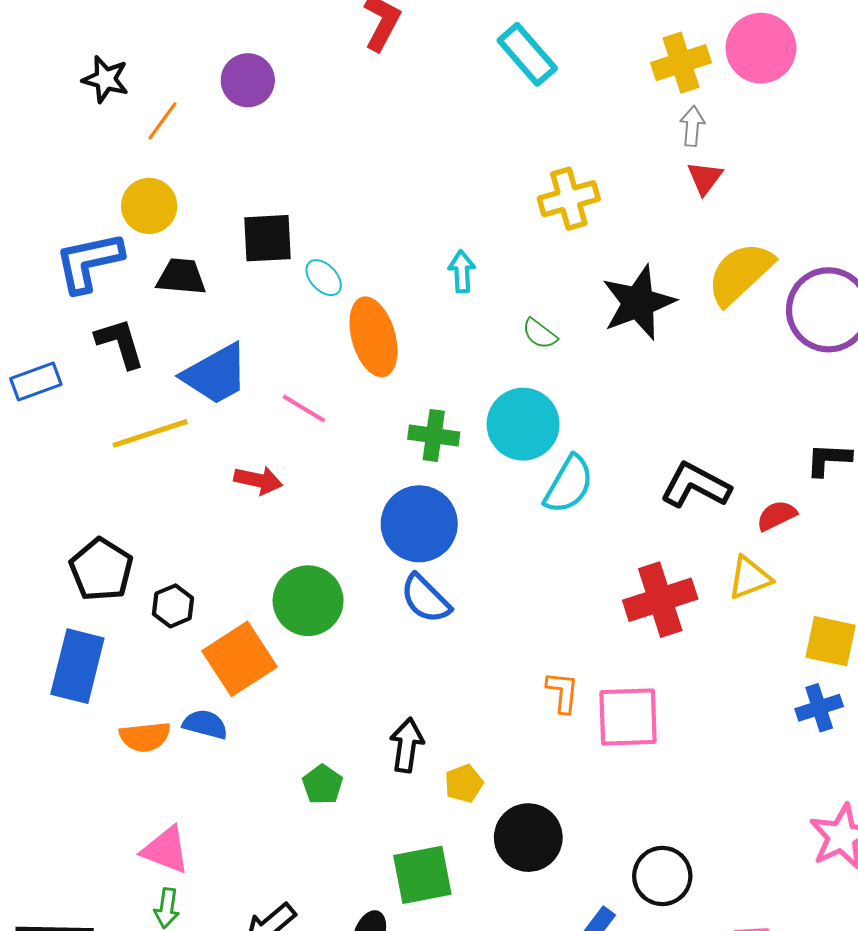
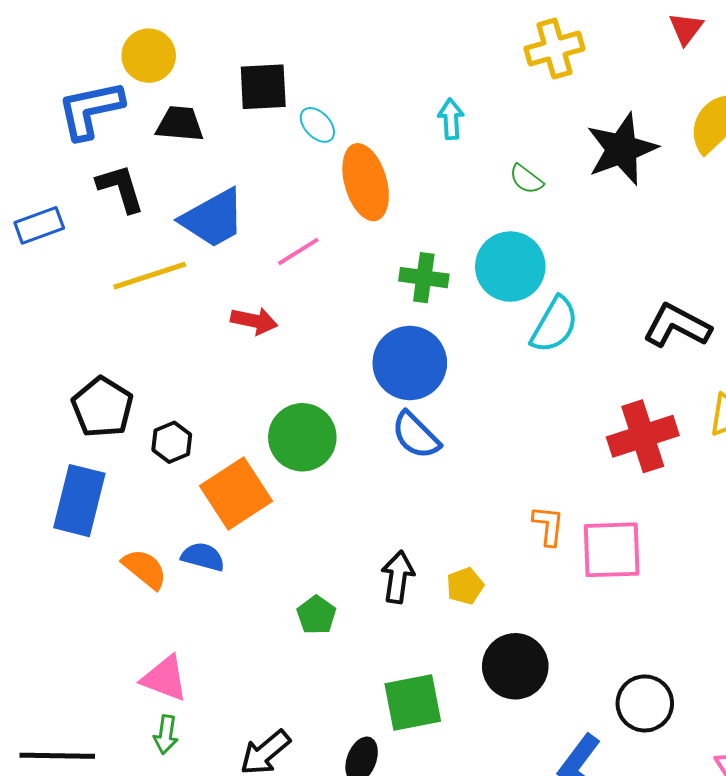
pink line: (304, 409) -> (298, 251), turned -63
orange semicircle: (145, 737) -> (145, 569), turned -135
yellow pentagon: (464, 784) -> (465, 586), moved

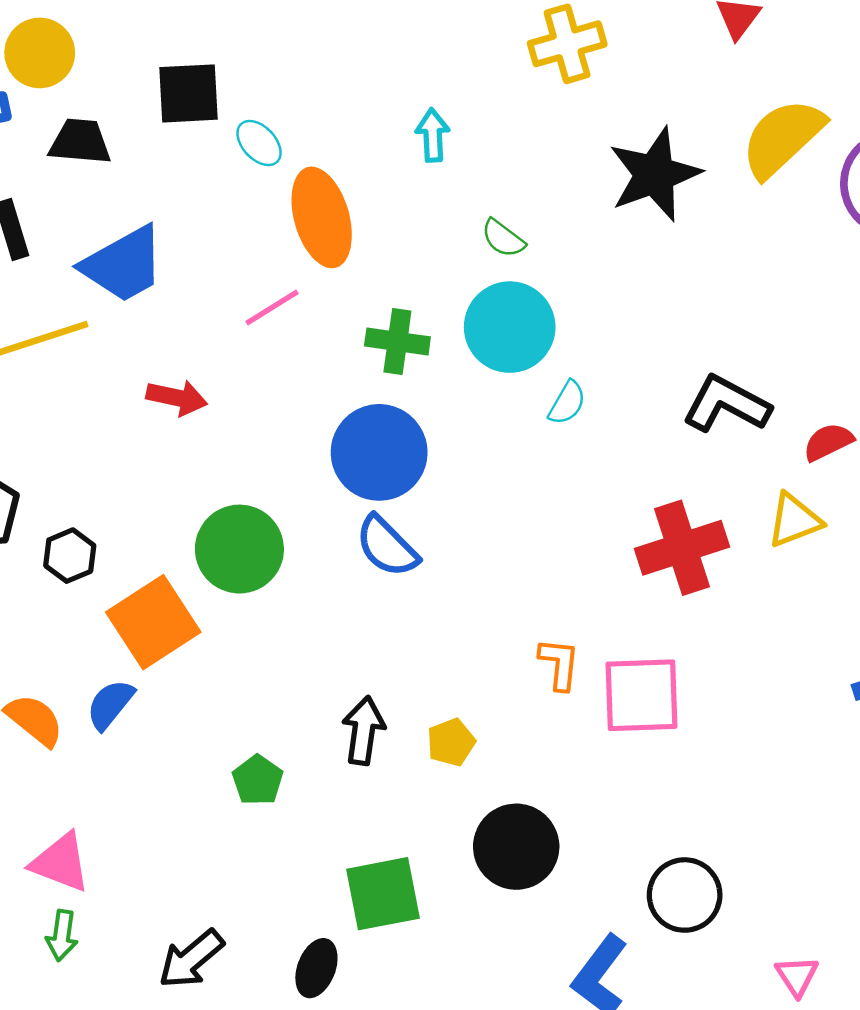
green semicircle: (526, 179) -> (503, 238), moved
pink line: (298, 251) -> (272, 308), moved
cyan semicircle: (554, 325) -> (567, 403), size x0.6
blue semicircle: (203, 557) -> (110, 704), turned -66

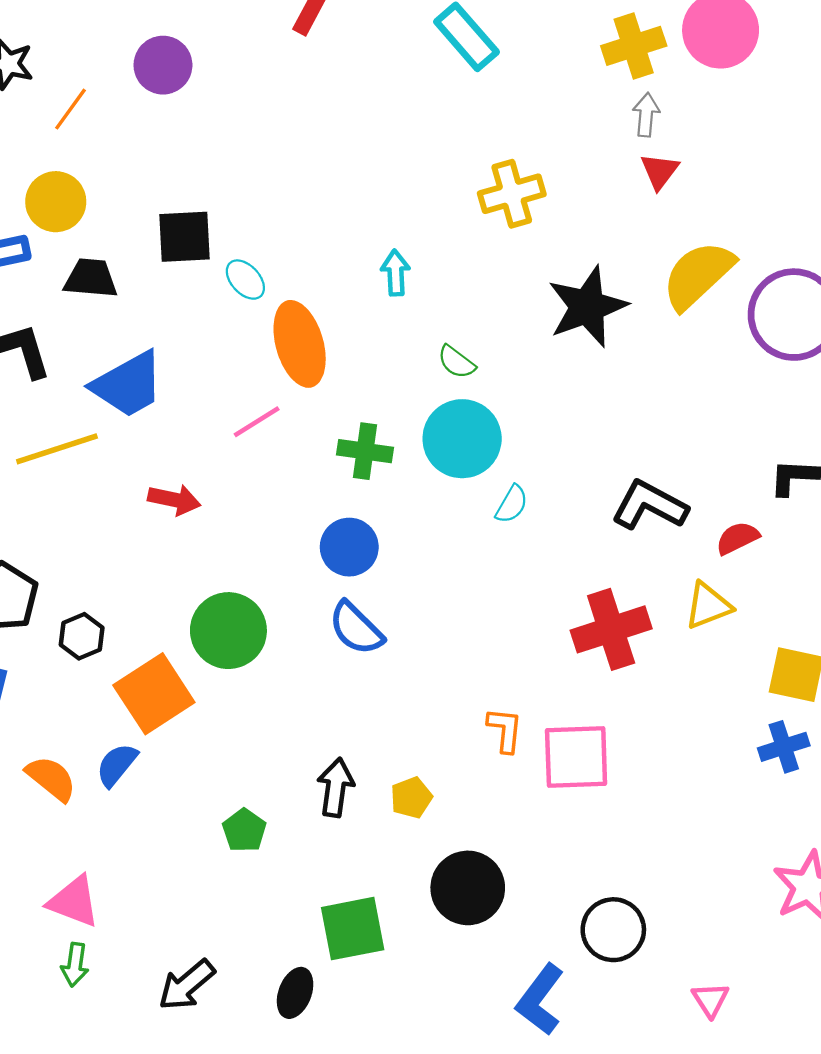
blue circle: (379, 452) -> (349, 547), size x0.7

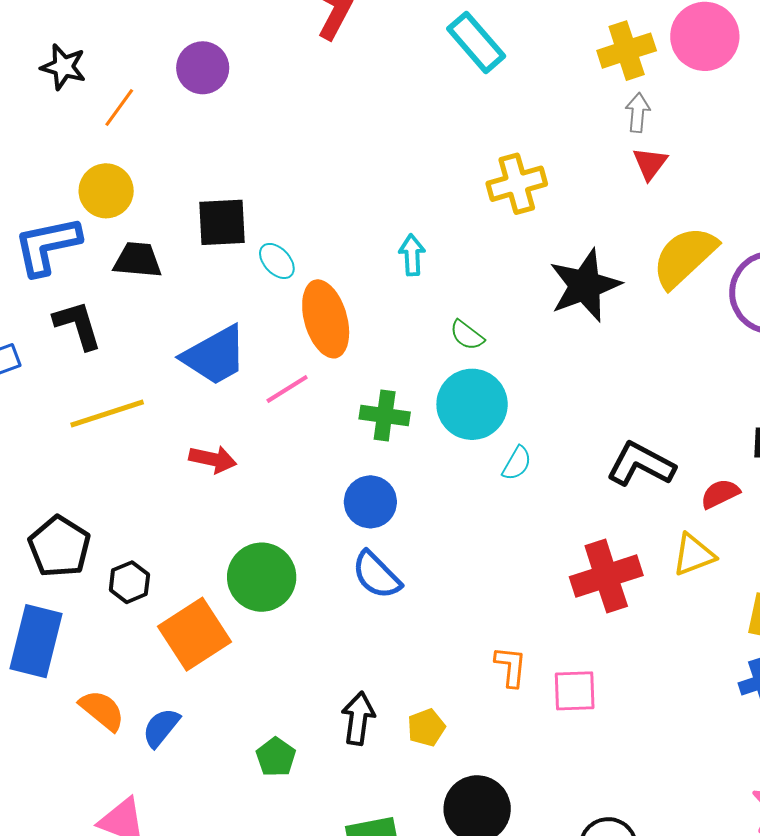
blue trapezoid: (128, 385) -> (215, 356), moved
pink square: (576, 757) -> (575, 691), size x0.7
blue semicircle: (117, 765) -> (161, 728), moved

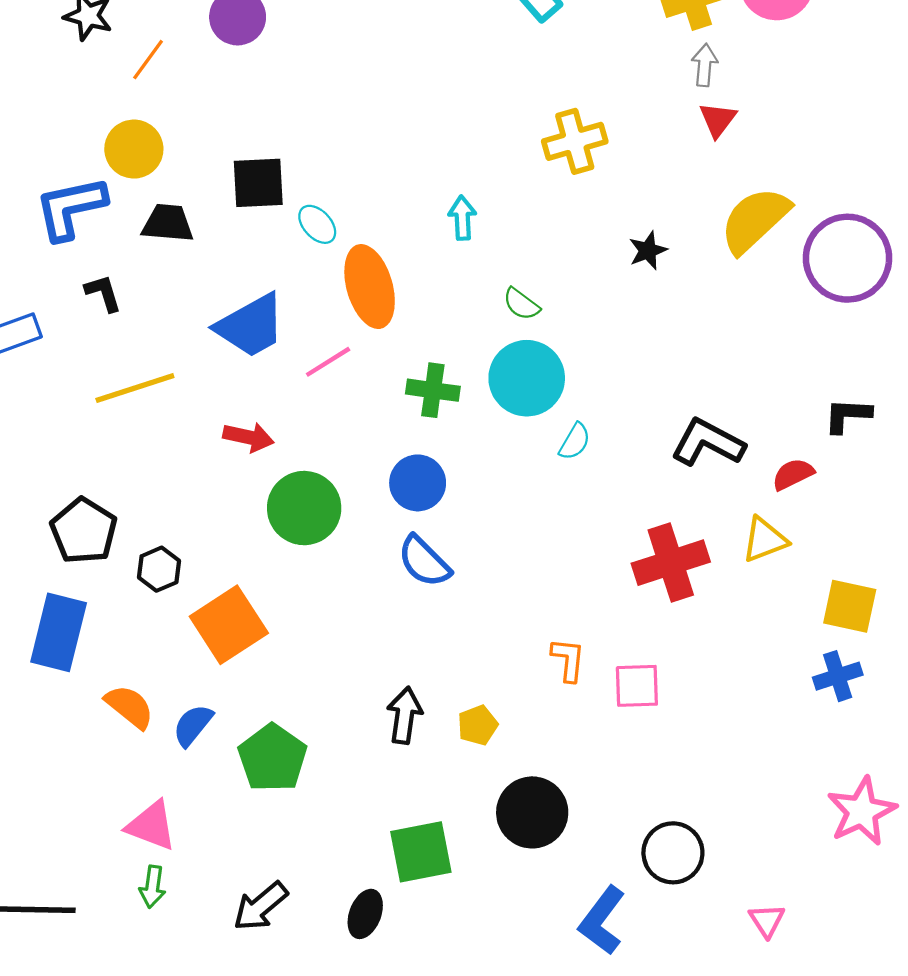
black star: (585, 285) -> (648, 251), size x0.5
black L-shape: (78, 325) -> (103, 293), size x0.7
green circle: (262, 577) -> (304, 508), moved
green pentagon: (276, 757) -> (272, 758), moved, size x1.6

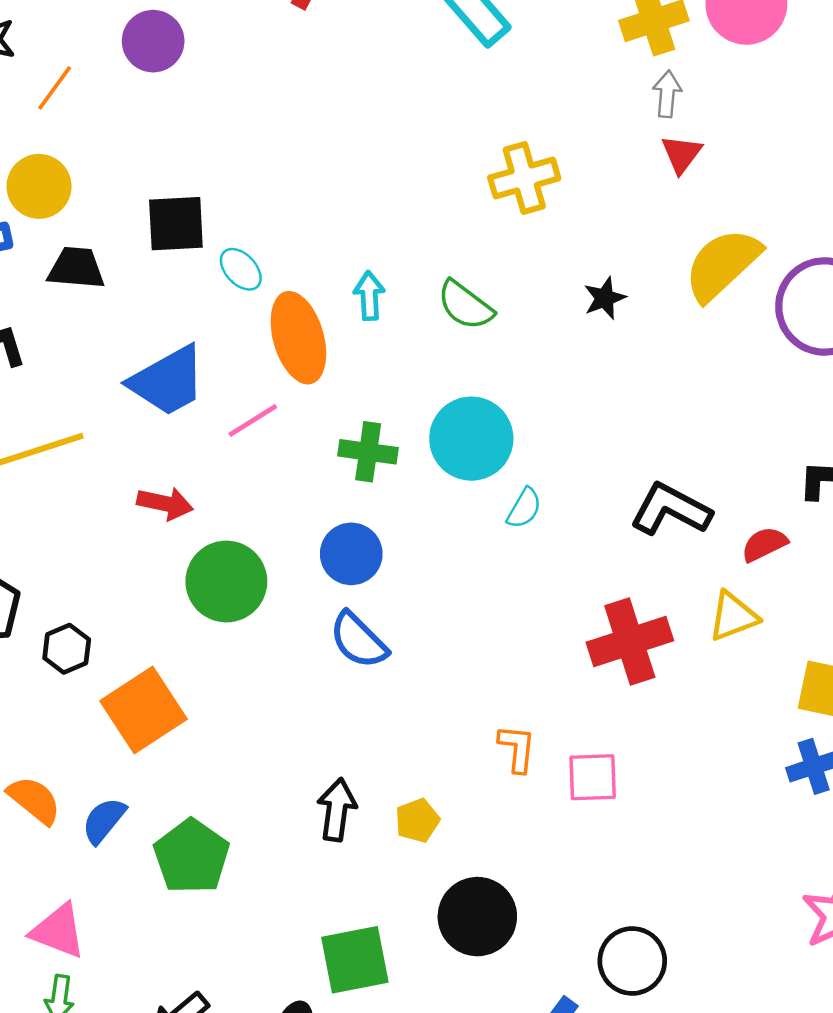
cyan arrow: (462, 218) -> (369, 296), moved
green semicircle: (521, 304) -> (465, 305), moved, size x1.4

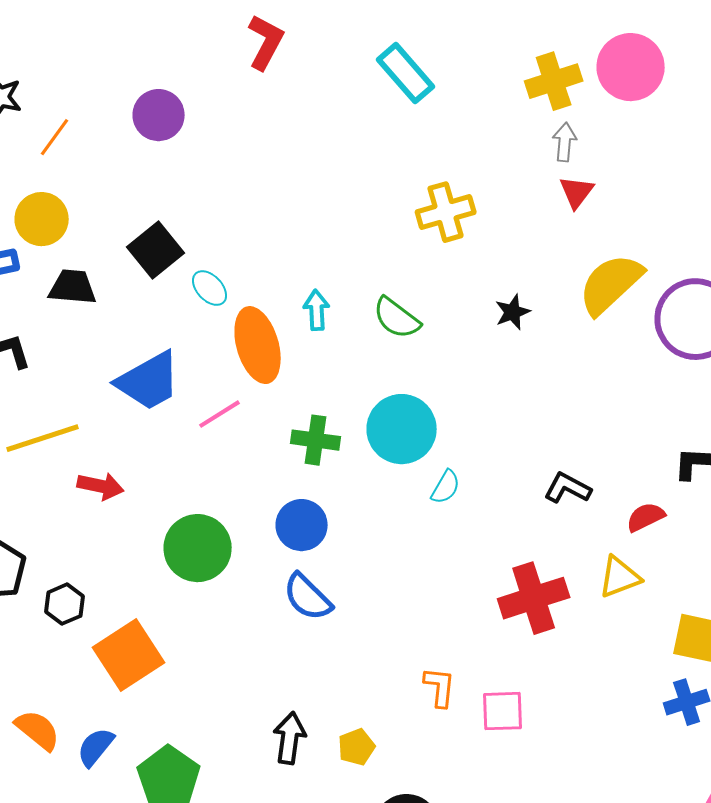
purple circle: (153, 41) -> (159, 115), moved
black square: (176, 224) -> (156, 250), turned -36
red arrow: (165, 503) -> (101, 486), moved
black L-shape: (671, 509) -> (568, 488), size x0.7

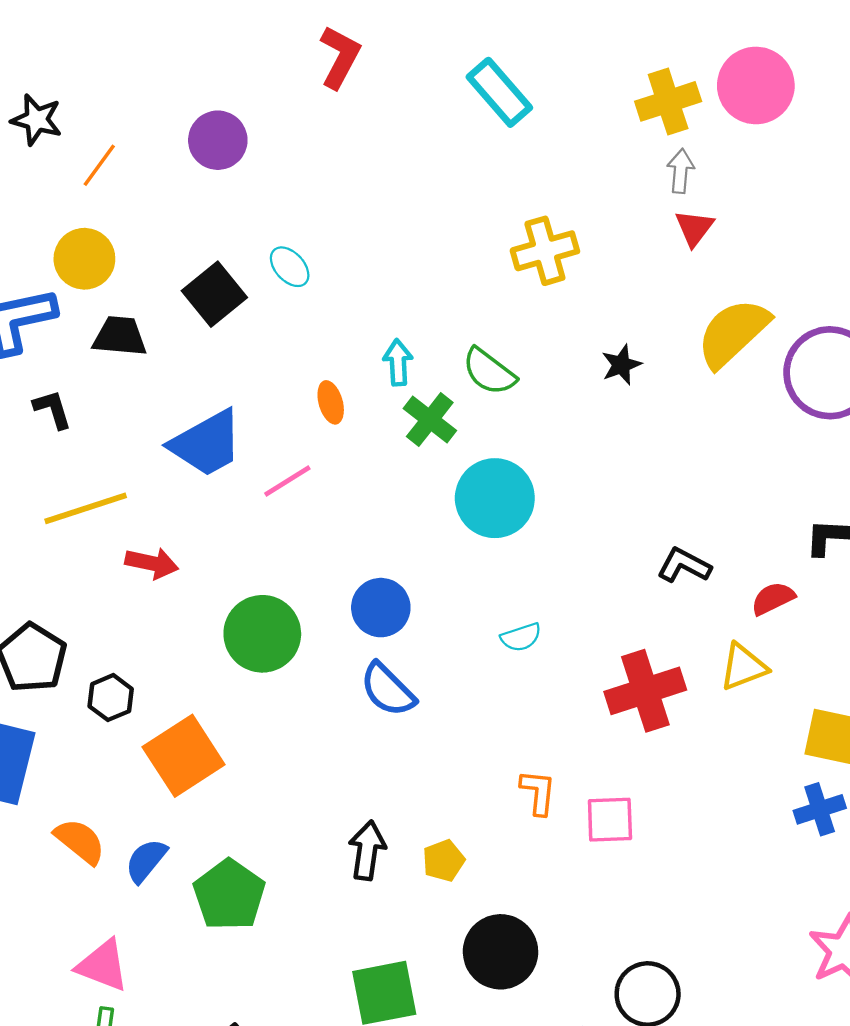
cyan ellipse: (210, 288) -> (290, 267), moved
orange ellipse: (258, 345) -> (331, 402), size x0.5
green cross: (316, 440) -> (430, 419), moved, turned 30
cyan semicircle: (446, 487) -> (521, 637), moved, turned 42

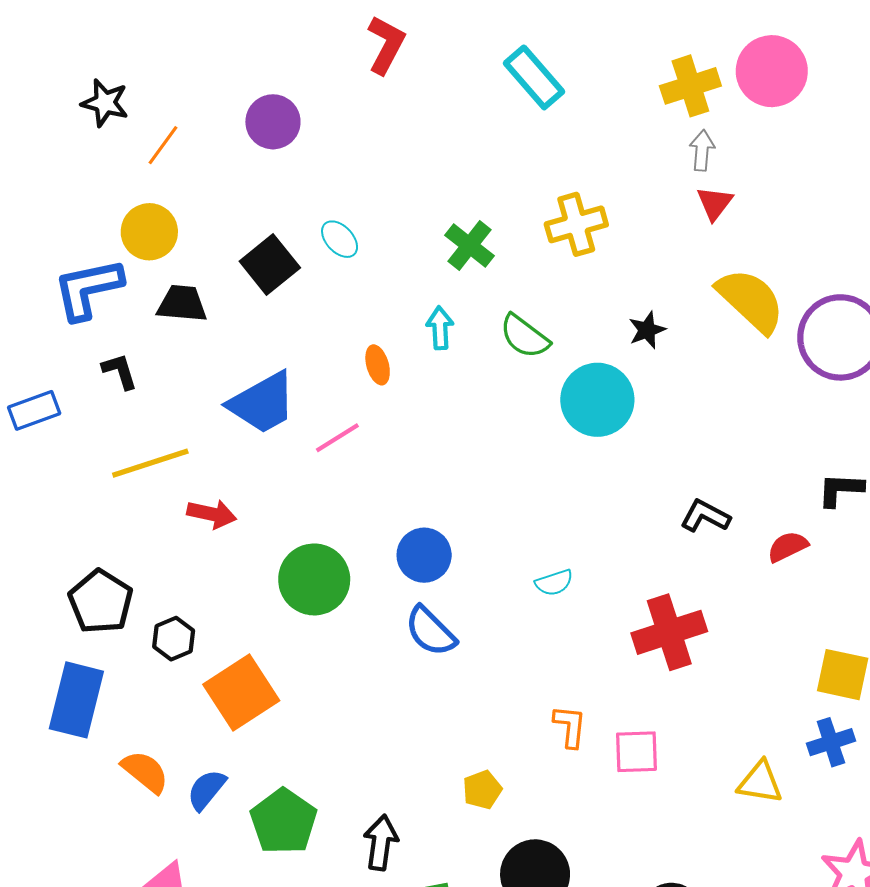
yellow semicircle: (733, 333) -> (751, 300), turned 86
green cross: (430, 419) -> (470, 245), moved
cyan circle: (495, 498) -> (597, 400), moved
yellow triangle: (743, 667) -> (760, 782), moved, turned 30
black arrow: (367, 850) -> (381, 843), moved

